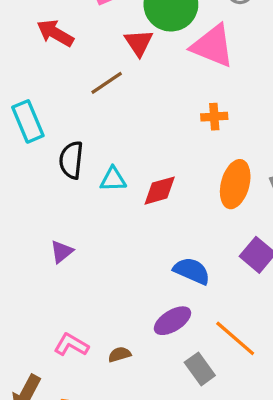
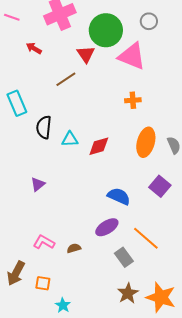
red arrow: (55, 33) -> (34, 48), size x0.7

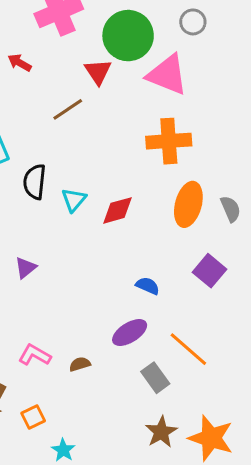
orange cross: (133, 100) -> (169, 141), size x1.8
cyan triangle: (70, 139) -> (74, 200), turned -48
blue semicircle: (119, 196) -> (148, 286), size x0.7
orange square: (43, 283) -> (33, 417), turned -35

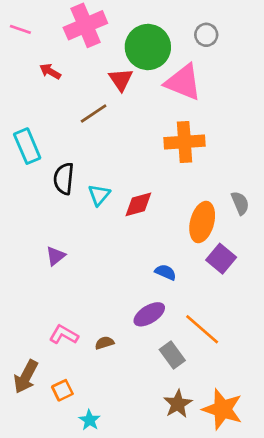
orange ellipse: (188, 204) -> (202, 222), moved

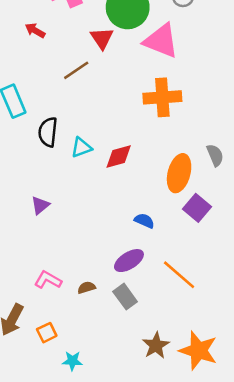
cyan triangle: (99, 195) -> (81, 147), turned 30
gray rectangle: (172, 355) -> (125, 297), moved
cyan star: (90, 420) -> (72, 361), turned -30

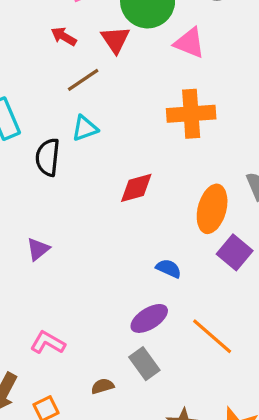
red arrow: (35, 30) -> (64, 36), moved
pink triangle: (161, 41) -> (189, 43), size x0.7
cyan triangle: (81, 147) -> (85, 128), moved
brown semicircle: (87, 288) -> (102, 386), moved

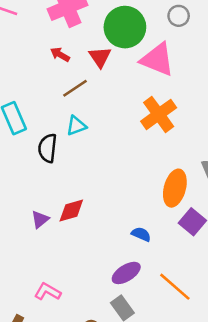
pink triangle: (189, 43) -> (157, 60), size x1.4
orange cross: (191, 114) -> (159, 114), turned -32
red diamond: (136, 188) -> (71, 211), moved

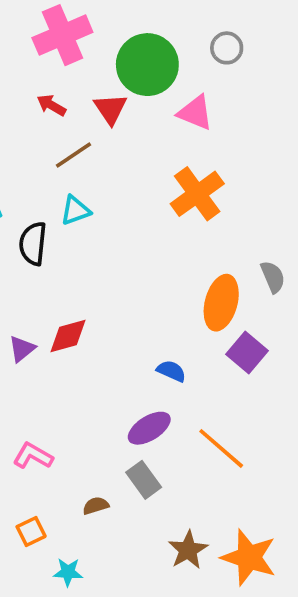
pink triangle: (157, 60) -> (195, 113), size x0.7

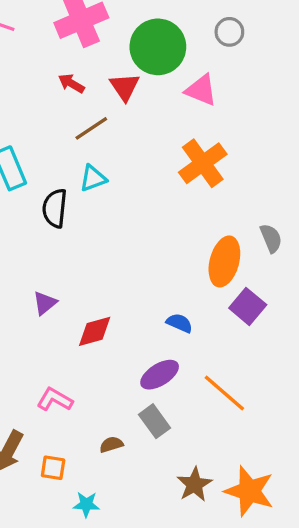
red diamond: (68, 336) -> (95, 331), moved
orange square: (31, 532) -> (53, 468), turned 35

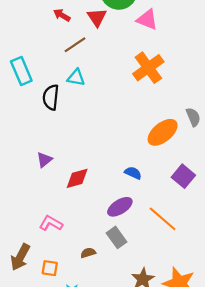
cyan triangle: (93, 178) -> (76, 78), turned 30
orange ellipse: (224, 261) -> (163, 132), turned 36
purple square: (248, 306) -> (183, 176), moved

